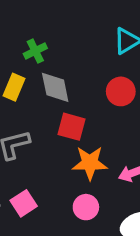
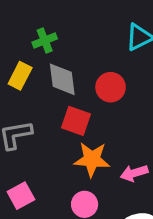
red circle: (121, 91) -> (111, 87), moved

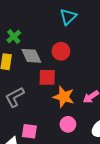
orange star: (92, 159) -> (64, 97), turned 30
pink square: (21, 196) -> (29, 131), turned -35

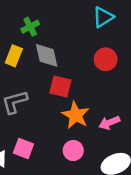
red circle: (61, 51) -> (106, 59), moved

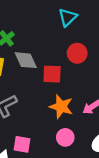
red square: (60, 87) -> (52, 74), moved

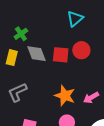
red square: (52, 74) -> (61, 55), moved

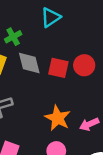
cyan triangle: (75, 19) -> (51, 17), moved

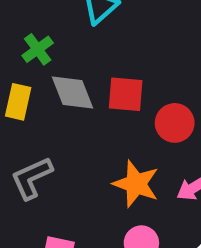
red circle: (84, 65) -> (175, 123), moved

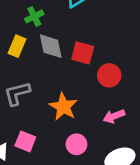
orange star: (136, 184) -> (63, 107), moved

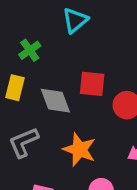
gray diamond: (51, 46) -> (55, 101), moved

